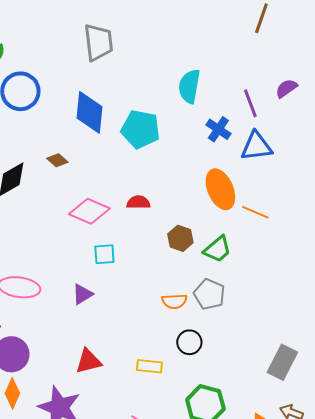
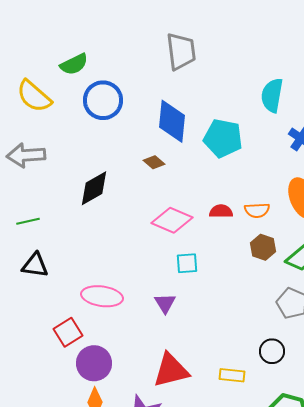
brown diamond: (57, 160) -> (154, 162), moved
purple triangle: (82, 294) -> (165, 303), turned -30
orange semicircle: (174, 301) -> (257, 210), moved
red triangle: (88, 361) -> (171, 370), size x1.4

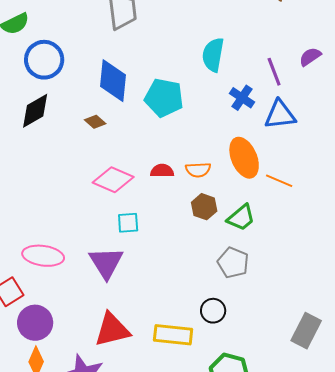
black diamond: (94, 188) -> (35, 111), moved
purple triangle: (165, 303) -> (106, 263), size x1.6
yellow rectangle: (232, 375) -> (173, 335), size x1.5

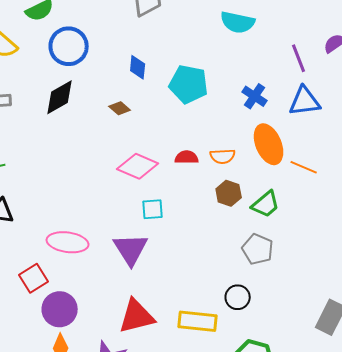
cyan semicircle: (213, 55) -> (238, 22), moved, turned -88
blue diamond: (113, 81) -> (138, 67), size x0.6
blue cross: (242, 98) -> (255, 96), moved

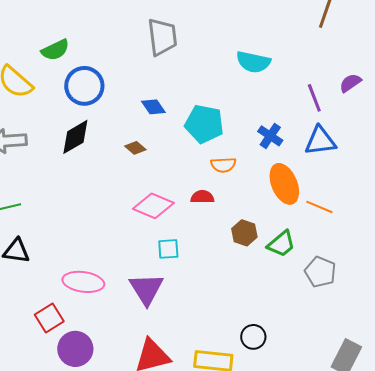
blue diamond: (138, 67) -> (153, 107), turned -40
orange semicircle: (223, 156) -> (223, 165), moved
gray pentagon: (258, 249) -> (320, 272), moved

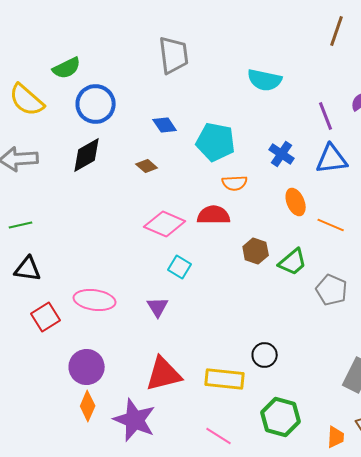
orange ellipse: (284, 184) -> (296, 202), size x0.7
red semicircle: (202, 197) -> (214, 215), size x1.4
cyan square: (168, 249) -> (180, 267), turned 35
purple triangle: (146, 289) -> (158, 307), size x0.6
red square: (49, 318) -> (46, 317), moved

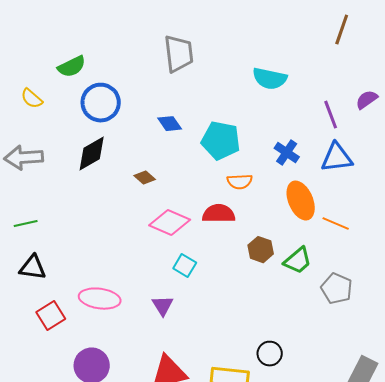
yellow semicircle: (27, 100) -> (32, 99), size x0.6
brown diamond: (147, 166) -> (145, 178), moved
orange ellipse: (296, 202) -> (301, 201), size x1.4

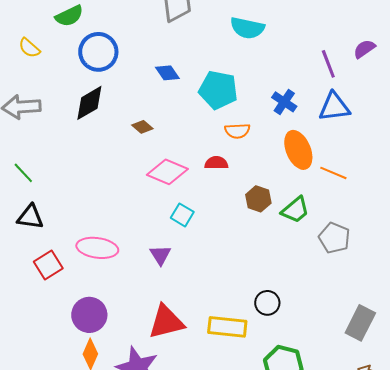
cyan semicircle: (270, 79) -> (247, 28), moved
red semicircle: (219, 214) -> (216, 163), size x0.7
green line: (26, 224) -> (23, 173), turned 60

